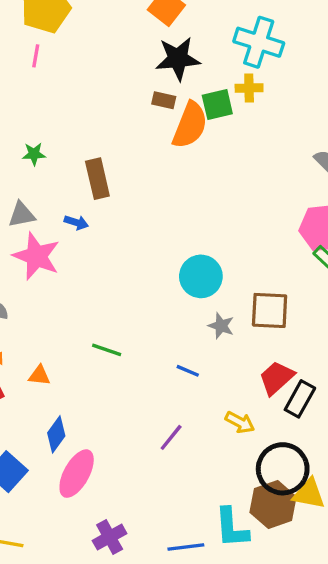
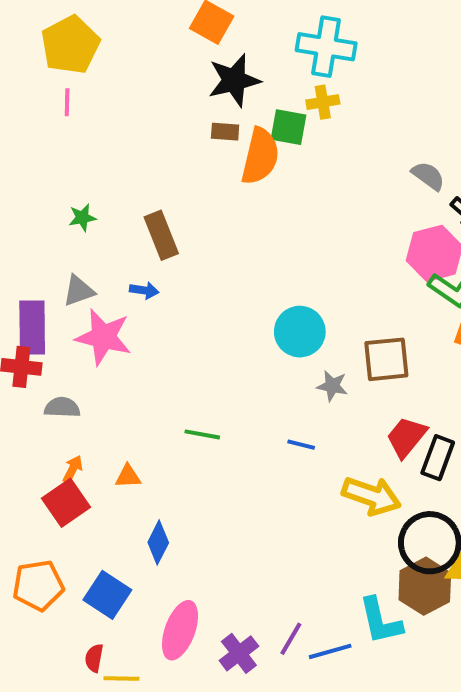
green square: (217, 105) -> (289, 127), turned 32
yellow arrow: (240, 422) -> (371, 496), size x1.6
purple line: (171, 437) -> (291, 639), moved
pink ellipse: (77, 474) -> (180, 630), moved

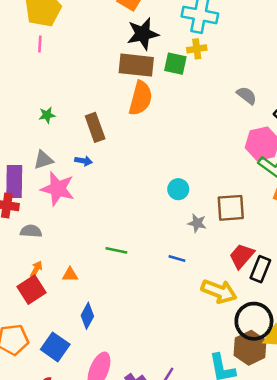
brown rectangle: (225, 132) -> (136, 65), size x2.0
orange semicircle: (260, 156) -> (141, 98), moved
gray semicircle: (428, 176) -> (247, 95), moved
cyan circle: (300, 332) -> (178, 189), size x0.7

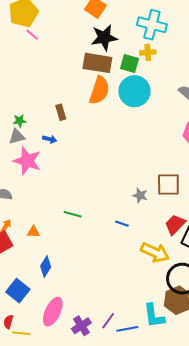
pink line: (40, 44) -> (32, 35), moved, turned -56
green star: (47, 115) -> (20, 121), moved
brown rectangle: (95, 127) -> (61, 112), size x0.7
cyan circle: (178, 189) -> (134, 91), moved, size x1.8

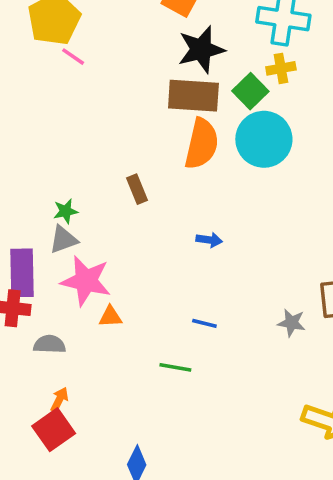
green square: (129, 63) -> (250, 91), turned 36
blue arrow: (50, 139) -> (209, 240), moved
blue line: (122, 224) -> (204, 323), moved
orange triangle: (33, 232) -> (110, 317), moved

